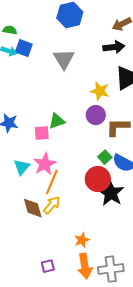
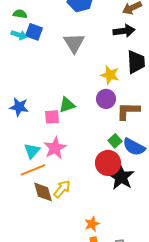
orange line: (52, 182) -> (33, 170), moved, turned 45

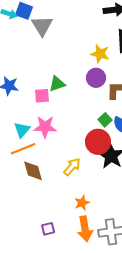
gray triangle: (74, 43) -> (42, 26), moved
pink star: (55, 148) -> (45, 127), turned 30
yellow arrow: (62, 189) -> (72, 167), moved

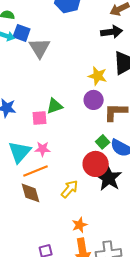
pink star: (45, 127) -> (43, 149), size x0.7
cyan triangle: (22, 130) -> (20, 152), size x1.4
orange line: (23, 149) -> (36, 171), moved

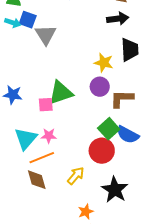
green triangle: (55, 106) -> (61, 93), size x1.5
green square: (103, 142) -> (109, 129), size x1.5
black star: (109, 178) -> (115, 190), moved

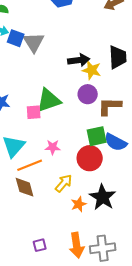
black arrow: (118, 19) -> (79, 60), moved
blue square: (28, 20) -> (16, 38), moved
green square: (109, 129) -> (97, 136), turned 30
pink star: (49, 136) -> (53, 147), moved
orange star: (86, 212) -> (79, 204), moved

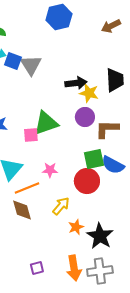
black star: (103, 197) -> (100, 236), moved

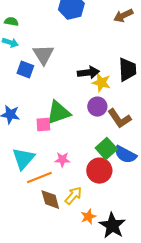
blue square: (13, 61) -> (25, 70), moved
brown L-shape: (107, 129) -> (119, 119), turned -125
green square: (94, 159) -> (106, 149), turned -30
brown diamond: (22, 210) -> (50, 200), moved

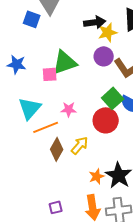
yellow star: (101, 83) -> (108, 32), turned -30
brown diamond: (50, 200) -> (57, 149), turned 45
orange star: (88, 217) -> (97, 176), moved

